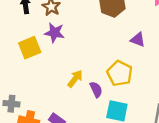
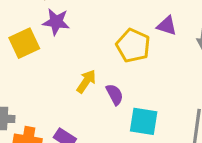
yellow pentagon: (120, 73) -> (133, 46), moved

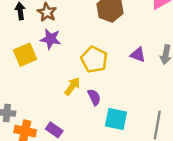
purple triangle: (167, 26) -> (138, 55), moved
yellow pentagon: (133, 46) -> (94, 60), moved

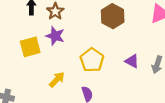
yellow arrow: (72, 86) -> (57, 80), moved

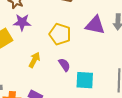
purple triangle: (132, 61) -> (95, 25), size x1.5

